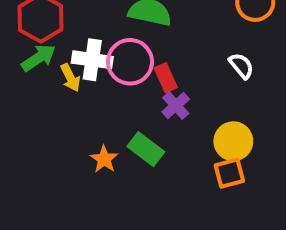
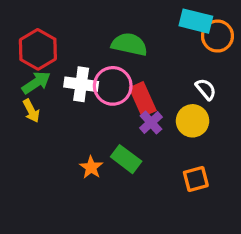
yellow arrow: (70, 78) -> (31, 111), moved
red rectangle: (166, 78) -> (143, 99), size x1.4
yellow circle: (233, 141) -> (193, 121), moved

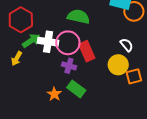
green arrow: (36, 83) -> (31, 41), moved
yellow arrow: (31, 111) -> (17, 59), turned 56
purple cross: (151, 122) -> (69, 66), moved, turned -32
orange square: (196, 179) -> (134, 76), moved

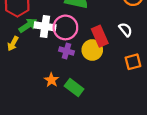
red rectangle: (87, 51) -> (100, 36), moved
yellow circle: (118, 65) -> (92, 50), moved
green rectangle: (76, 89) -> (74, 88), moved

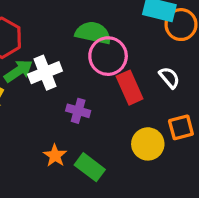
white cross: (45, 26) -> (45, 73), turned -30
pink circle: (65, 27) -> (108, 56), moved
yellow circle: (92, 50) -> (148, 144), moved

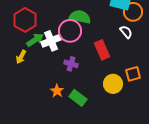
pink circle: (108, 56) -> (70, 31), moved
white semicircle: (169, 78) -> (126, 32), moved

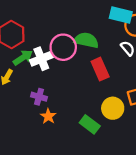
green semicircle: (80, 17) -> (86, 40), moved
purple cross: (71, 64) -> (39, 97), moved
green rectangle: (78, 98) -> (90, 124), moved

